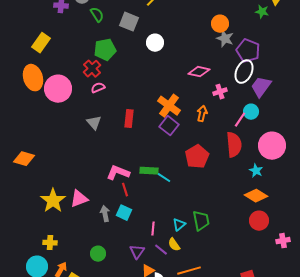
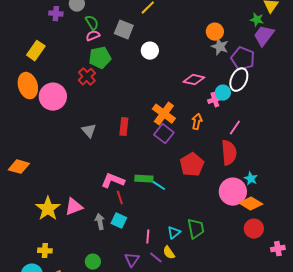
purple trapezoid: (261, 87) -> (264, 36), moved
pink semicircle: (98, 88) -> (93, 36), moved
cyan circle: (251, 112) -> (223, 93), moved
pink circle: (272, 146) -> (233, 192), moved

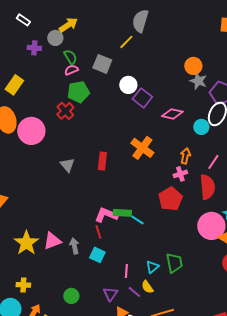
pink cross: (215, 100) -> (180, 174), moved
orange arrow: (197, 122) -> (185, 156), moved
purple square: (164, 134) -> (142, 98), moved
pink L-shape: (113, 181) -> (106, 215), moved
gray arrow: (100, 222) -> (74, 246), moved

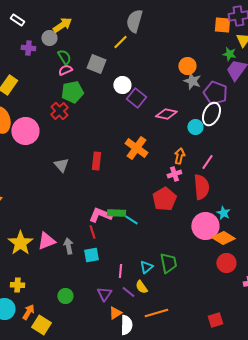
cyan square: (97, 255) -> (91, 255), turned -35

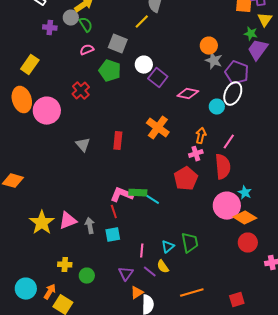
green semicircle: (64, 57) -> (86, 25), moved
green pentagon: (72, 92) -> (110, 71), moved, turned 30
yellow cross: (17, 285) -> (65, 265), moved
orange line: (156, 313) -> (192, 293), moved

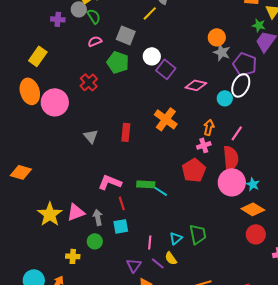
pink L-shape: (122, 195) -> (110, 182), moved
pink circle: (227, 206) -> (232, 182), moved
green circle: (87, 276) -> (95, 241), moved

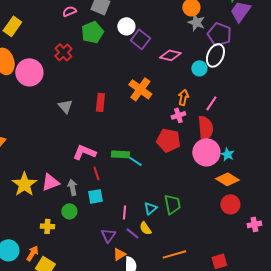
green pentagon: (118, 62) -> (92, 32), turned 30
red pentagon: (194, 170) -> (168, 140), turned -30

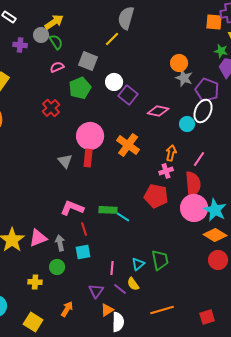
pink circle: (29, 72) -> (90, 136), moved
gray triangle: (65, 106) -> (65, 161), moved
cyan star: (227, 154) -> (215, 210), size x1.6
orange arrow: (32, 253) -> (67, 309), moved

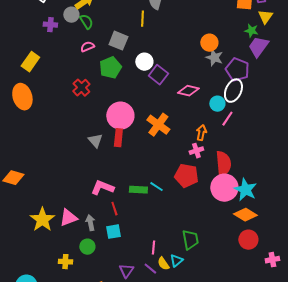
yellow line: (112, 39) -> (142, 19), turned -42
pink line: (199, 159) -> (227, 119), moved
cyan line: (123, 217) -> (156, 187), moved
cyan triangle: (138, 264) -> (176, 261), moved
pink line: (112, 268) -> (153, 248), moved

